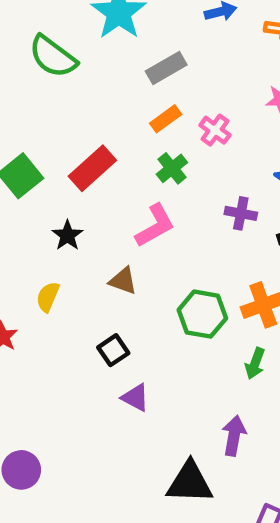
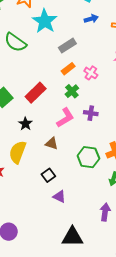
purple cross: (241, 213) -> (91, 113), moved
yellow semicircle: (48, 297) -> (18, 152), size x1.6
black triangle: (190, 483) -> (72, 237), moved

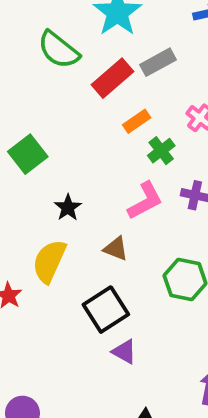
orange rectangle: (68, 69) -> (137, 121), moved
red rectangle: (36, 93) -> (112, 78), moved
black square: (48, 175) -> (106, 310), size x1.6

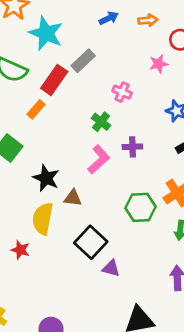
orange rectangle: (137, 121) -> (36, 109), moved
black star: (68, 208) -> (46, 178), size x1.4
brown triangle: (116, 249) -> (73, 198), moved

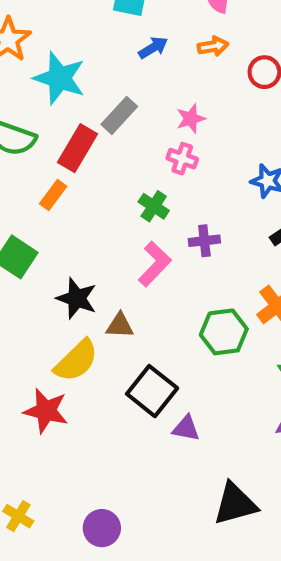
pink star: (159, 64) -> (191, 119), moved
yellow semicircle: (43, 219) -> (76, 361), turned -140
red star: (20, 250) -> (46, 411), size x1.5

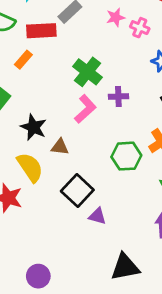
red rectangle: (78, 148) -> (41, 31), turned 52
pink cross: (182, 159) -> (140, 28), moved
green cross: (154, 206) -> (87, 72), size x1.5
yellow semicircle: (76, 361) -> (30, 167), turned -84

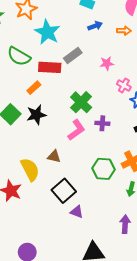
pink cross: (140, 28) -> (124, 85), moved
black star: (33, 127) -> (36, 115), moved, turned 30

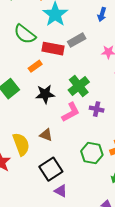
blue arrow: (95, 26) -> (102, 14), turned 120
black star: (36, 115) -> (45, 94), moved

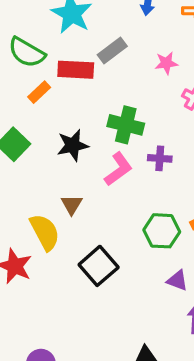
orange rectangle: (35, 66) -> (39, 92), moved
green cross: (79, 86) -> (126, 125), turned -30
brown triangle: (46, 135) -> (72, 205), moved, turned 48
purple triangle: (61, 191) -> (177, 280), moved

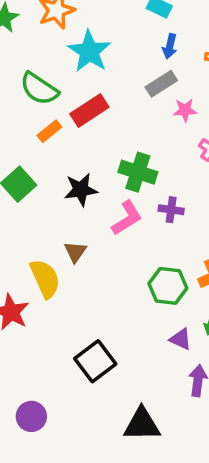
gray rectangle: (112, 51) -> (161, 84), moved
red rectangle: (76, 70) -> (89, 110), turned -40
black square: (99, 266) -> (95, 361), moved

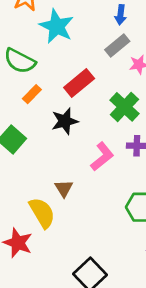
red rectangle: (89, 110) -> (79, 83), moved
green cross: (138, 172) -> (124, 107), moved, turned 32
black star: (81, 190) -> (65, 121), moved

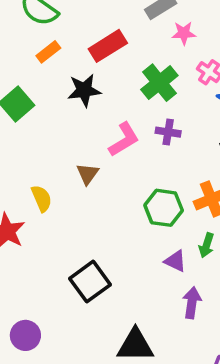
brown triangle: (64, 188) -> (87, 174), moved
yellow semicircle: (42, 213) -> (42, 198), size x0.7

